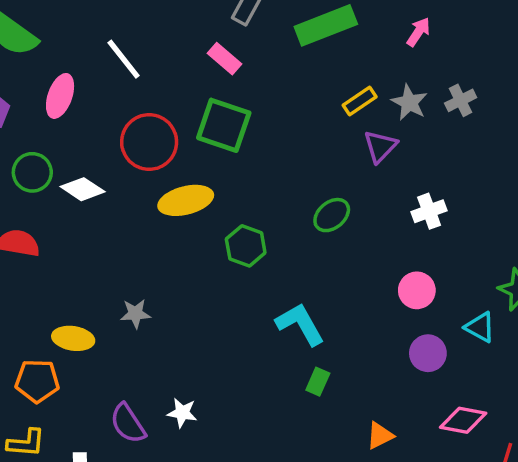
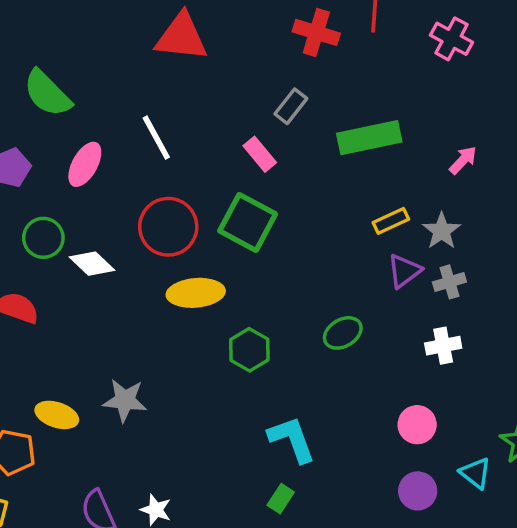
gray cross: (461, 100) -> (449, 282), moved
gray star: (135, 314) -> (125, 400), size x1.4
green rectangle: (318, 382) -> (281, 499), moved

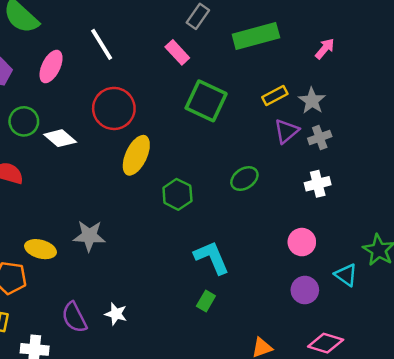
green square: (248, 222) -> (206, 101), moved
yellow ellipse: (196, 293) -> (136, 155), turned -57

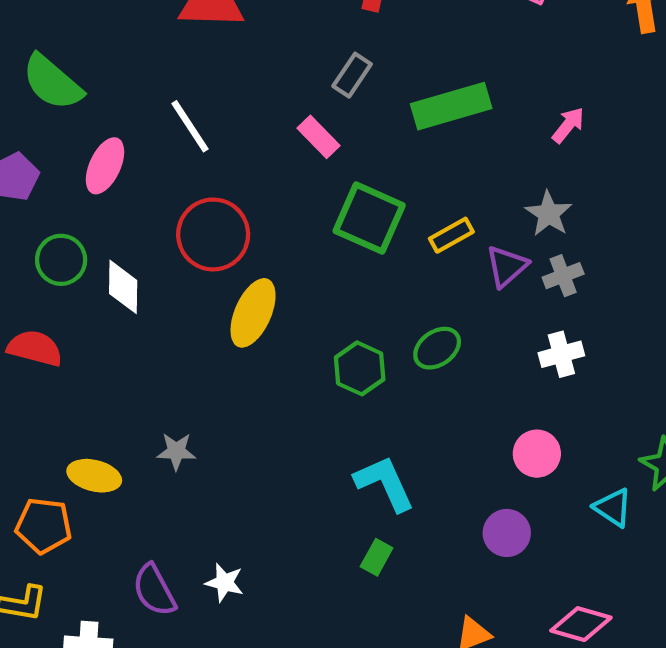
yellow rectangle: (275, 95) -> (451, 235), moved
white diamond: (60, 138) -> (123, 287), turned 52
green hexagon: (177, 194) -> (360, 368), moved
gray star: (89, 236) -> (176, 451), size x0.7
purple circle: (305, 290) -> (507, 533), moved

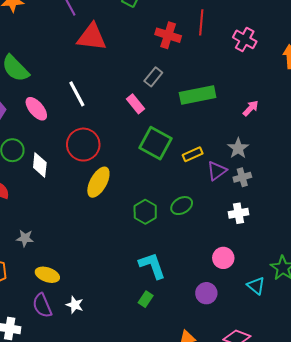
pink ellipse: (105, 166) -> (36, 109), turned -70
gray star: (176, 451) -> (25, 238), moved
yellow ellipse: (94, 476) -> (47, 275), moved

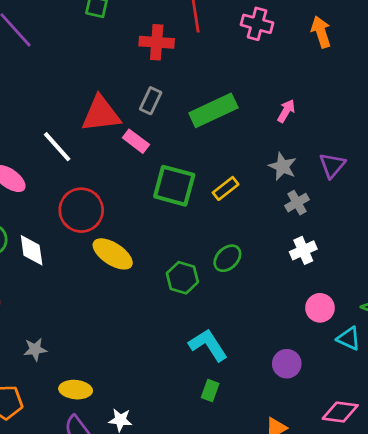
red triangle: (92, 37) -> (101, 114), moved
purple triangle: (217, 171) -> (332, 165), moved
yellow ellipse: (98, 182) -> (113, 254), turned -72
pink circle: (223, 258) -> (320, 308), moved

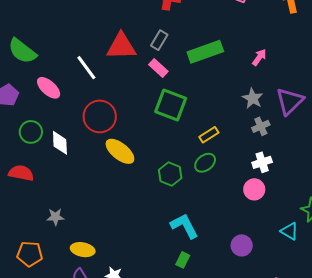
pink rectangle: (136, 141) -> (158, 68), moved
purple triangle: (332, 165) -> (290, 101), size x1.4
yellow rectangle: (226, 188) -> (209, 135), moved
pink circle: (320, 308) -> (254, 189), moved

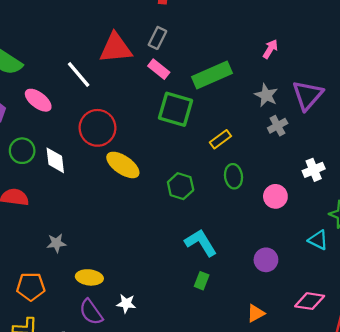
green rectangle: (205, 52) -> (212, 75), moved
white cross: (262, 162) -> (314, 170), moved
green ellipse: (205, 163) -> (233, 176), moved, turned -55

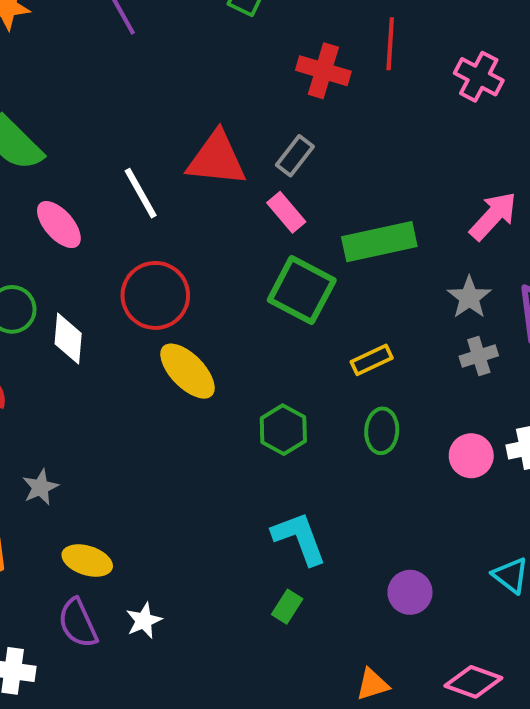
pink arrow: (270, 49) -> (493, 216), size x1.5
pink circle: (275, 196) -> (471, 456), moved
gray star: (56, 243) -> (40, 487), turned -30
white star: (126, 304) -> (144, 621), turned 30

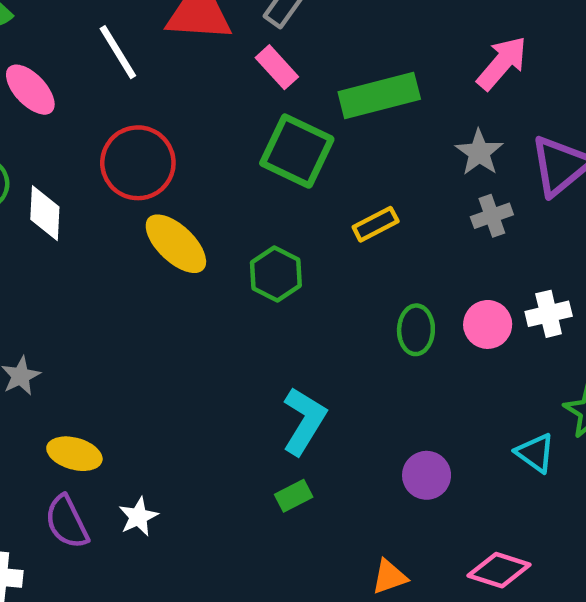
green hexagon: (283, 430) -> (276, 274), moved
green ellipse: (382, 431) -> (416, 330), moved
cyan L-shape: (299, 538) -> (304, 421), turned 54
green rectangle: (287, 607) -> (294, 496), turned 32

